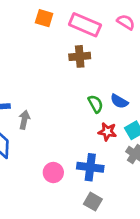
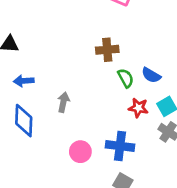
brown cross: (80, 56) -> (107, 50), moved
gray arrow: (24, 120) -> (63, 102), moved

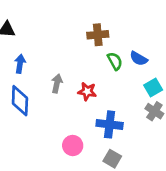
blue arrow: (24, 81) -> (20, 64), turned 102
red star: (138, 108) -> (87, 91), moved
pink circle: (80, 152) -> (73, 146), moved

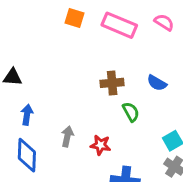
blue semicircle: (139, 58) -> (157, 83), moved

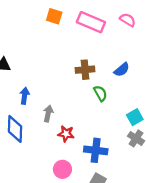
blue semicircle: (157, 83) -> (122, 70), turned -70
blue arrow: (27, 115) -> (24, 96), moved
red star: (101, 145) -> (66, 134), moved

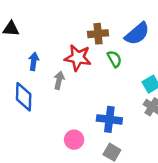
blue semicircle: (122, 70) -> (137, 34), size x1.5
red star: (66, 134) -> (78, 58), moved, size x1.5

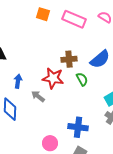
gray arrow: (59, 80) -> (38, 96), turned -64

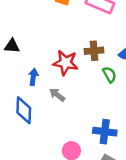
red star: (53, 78) -> (65, 63), moved

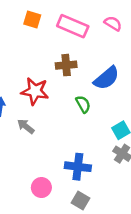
brown cross: (94, 51) -> (66, 65), moved

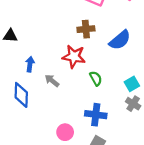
red star: (35, 91) -> (74, 57), moved
green semicircle: (83, 104) -> (96, 78), moved

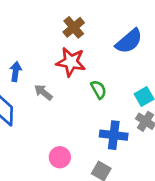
brown cross: (86, 29) -> (74, 27), moved, turned -35
blue cross: (96, 115) -> (114, 135), moved

